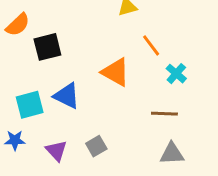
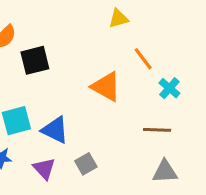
blue triangle: (67, 96) -> (55, 130), moved

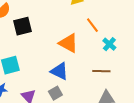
blue triangle: (55, 130) -> (59, 71), moved

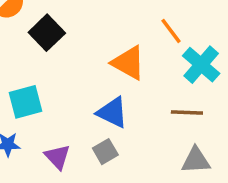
black square: (22, 26) -> (47, 33), turned -30
cyan cross: (109, 44) -> (201, 65), size x1.5

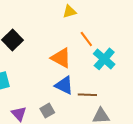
blue triangle: (112, 113) -> (64, 85), moved
brown line: (187, 113) -> (87, 95), moved

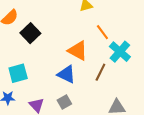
blue triangle: (64, 85) -> (66, 74), moved
brown line: (87, 95) -> (100, 72), moved, turned -66

